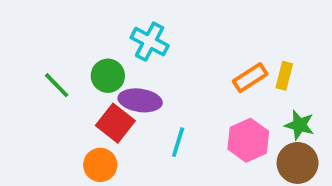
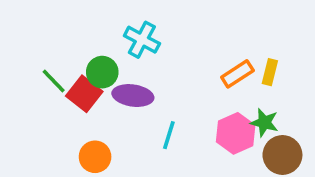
red square: (115, 123) -> (84, 94), moved
green star: (299, 125) -> (264, 123), moved

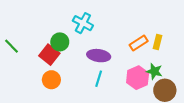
green line: (54, 81) -> (11, 46), moved
purple ellipse: (133, 96) -> (99, 56), moved
orange circle: (95, 157) -> (51, 80), moved

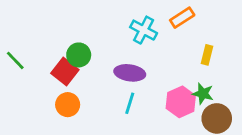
cyan cross: (83, 23) -> (144, 30), moved
orange rectangle: (139, 43) -> (182, 18), moved

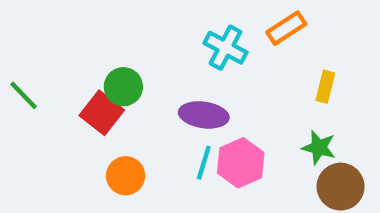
pink hexagon: (181, 102) -> (241, 163), moved
orange circle: (68, 105) -> (126, 176), moved

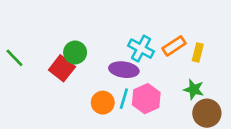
orange rectangle: (286, 28) -> (174, 46), moved
cyan cross: (225, 48) -> (141, 49), moved
orange circle: (126, 176) -> (103, 103), moved

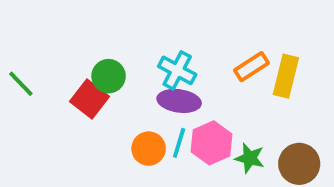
cyan cross: (141, 49) -> (177, 70), moved
yellow rectangle: (198, 52) -> (286, 76), size x1.5
green star: (194, 89) -> (250, 158), moved

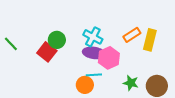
cyan line: (179, 143) -> (94, 75), turned 70
pink hexagon: (212, 143) -> (109, 58), moved
orange circle: (149, 149) -> (85, 85), moved

